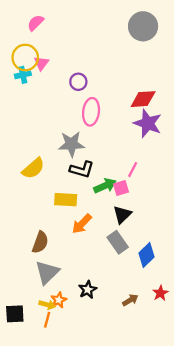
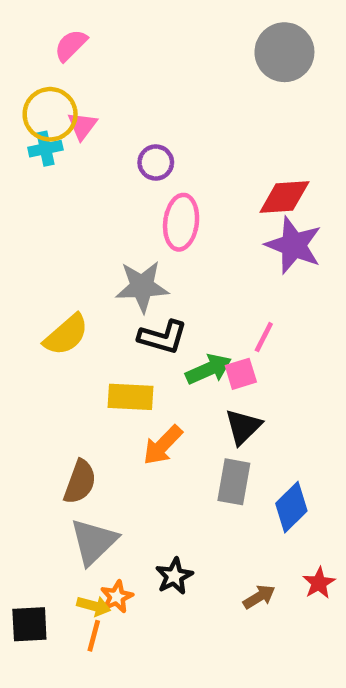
gray rectangle: (118, 242) -> (234, 482), turned 45

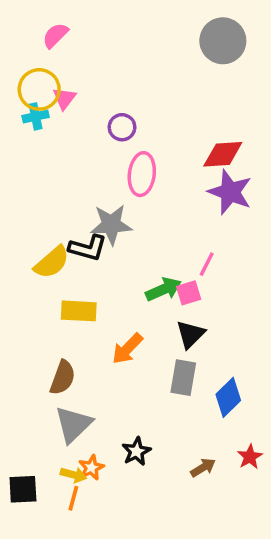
black L-shape: (163, 337) -> (88, 248), moved
yellow rectangle: (130, 397) -> (79, 311), moved

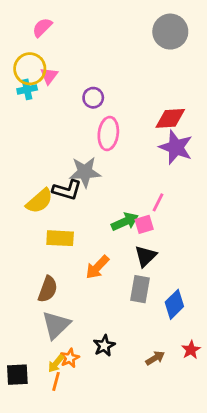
yellow arrow: (73, 475) -> (56, 364), turned 114

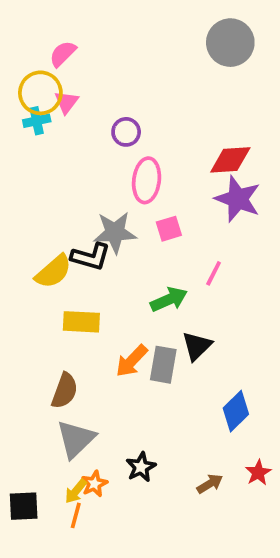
pink semicircle: (42, 27) -> (63, 54), moved
pink square: (144, 224) -> (169, 229), moved
gray rectangle: (140, 289) -> (163, 365), moved

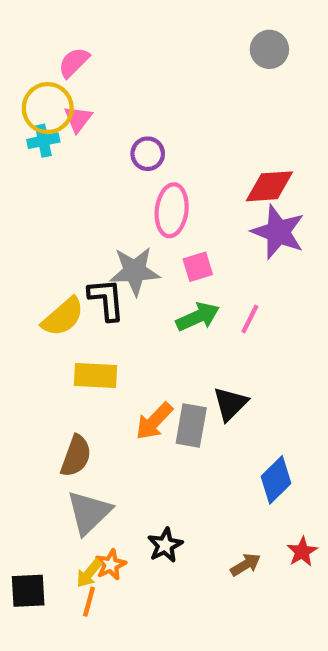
gray circle: (230, 43) -> (269, 49), size x0.7
black L-shape: (91, 257) -> (106, 299), turned -111
green arrow: (169, 299) -> (198, 317), moved

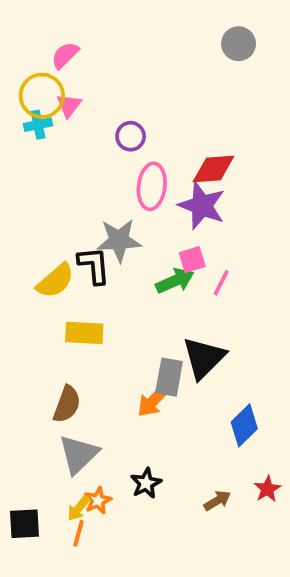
red diamond: (269, 186) -> (213, 169), moved
purple star: (278, 232) -> (202, 206), moved
pink square: (198, 267) -> (192, 260), moved
black triangle: (230, 404) -> (204, 358), size x1.4
orange arrow: (154, 421) -> (154, 400), moved

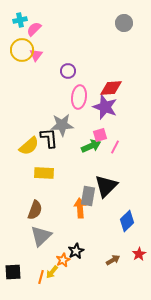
cyan cross: (38, 125) -> (20, 20), moved
orange arrow: (154, 400) -> (80, 208), turned 132
orange star: (98, 501) -> (63, 260), moved
yellow arrow: (78, 508) -> (52, 272), moved

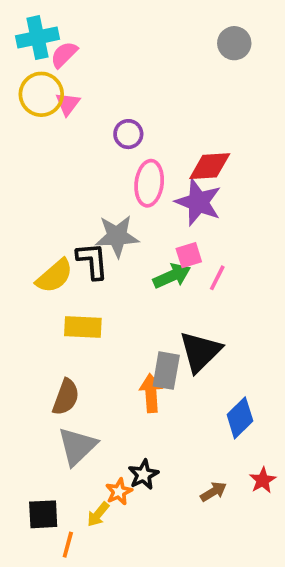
cyan cross: (20, 20) -> (37, 38), size x1.5
black square: (13, 272) -> (43, 514), moved
orange line: (41, 277) -> (68, 545), moved

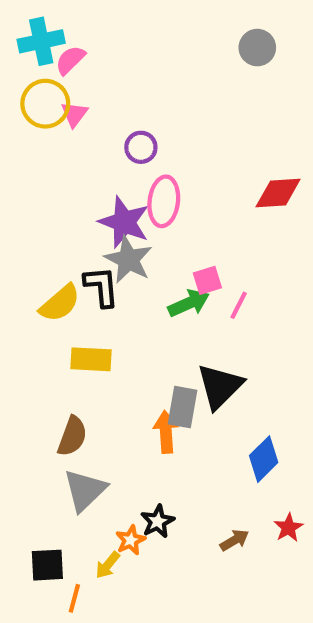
red diamond: (210, 166) -> (278, 193), moved
purple star: (198, 202) -> (124, 222), moved
gray star: (117, 236) -> (128, 260), turned 30

